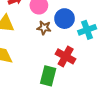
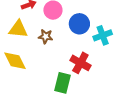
brown star: (44, 28) -> (46, 36), moved

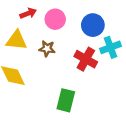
blue circle: (79, 24) -> (93, 25), moved
red cross: (80, 63) -> (86, 59), moved

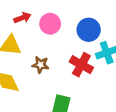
brown star: (47, 49) -> (40, 65), moved

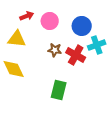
brown star: (40, 65) -> (55, 50), moved

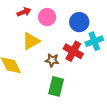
yellow triangle: (17, 39) -> (31, 41), moved, turned -36
brown star: (55, 50) -> (52, 60), moved

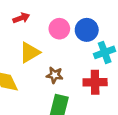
pink circle: (47, 17) -> (59, 29), moved
red cross: (73, 51) -> (95, 82), moved, turned -30

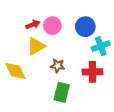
red arrow: (21, 18) -> (33, 25), moved
pink circle: (59, 29) -> (52, 26), moved

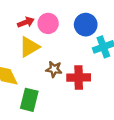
red cross: (93, 72) -> (79, 77), moved
green rectangle: (62, 92) -> (29, 100), moved

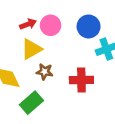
brown star: (54, 69) -> (45, 72), moved
green rectangle: (29, 100) -> (31, 103), turned 35

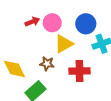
yellow triangle: (31, 49) -> (64, 44), moved

